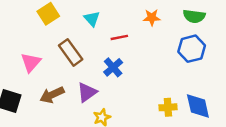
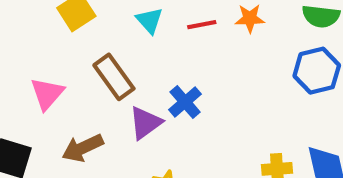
red line: (119, 37) -> (202, 25), moved
purple triangle: (87, 92) -> (145, 123), moved

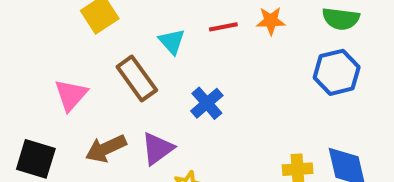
cyan triangle: (149, 20) -> (172, 41), moved
purple triangle: (145, 123) -> (157, 149), moved

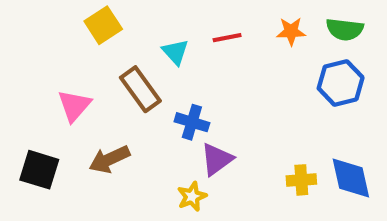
orange star: (271, 21) -> (291, 31), moved
blue cross: (207, 103) -> (192, 122), moved, turned -32
purple triangle: (157, 149) -> (217, 159), moved

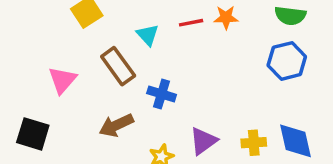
orange star: (291, 31) -> (226, 17), moved
brown arrow: (109, 159) -> (116, 125), moved
purple triangle: (217, 159) -> (203, 141), moved

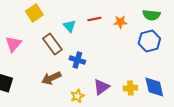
orange star: (226, 17) -> (120, 22), moved
pink triangle: (62, 80) -> (13, 44), moved

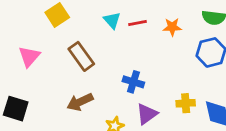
cyan triangle: (69, 26) -> (112, 20), moved
blue cross: (77, 60) -> (133, 82), moved
yellow cross: (130, 88) -> (186, 103), moved

